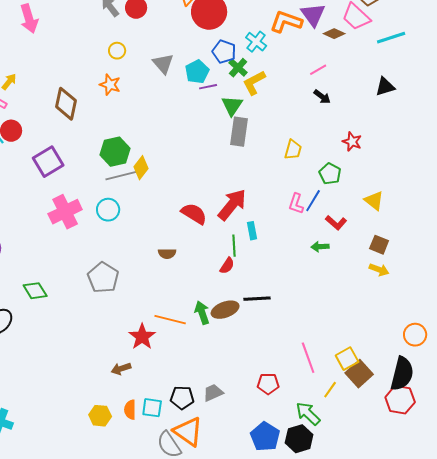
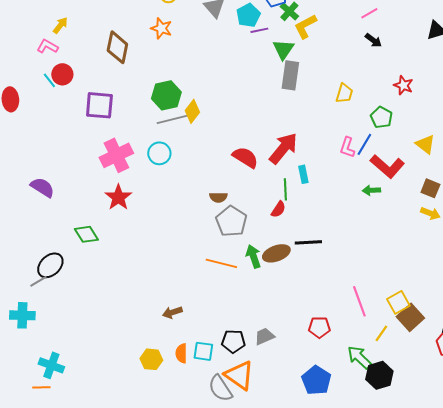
purple square: (48, 162) -> (99, 105), turned 36
red L-shape: (336, 223) -> (387, 166), size x1.6
gray pentagon: (103, 278) -> (231, 221), moved
red star: (142, 337) -> (118, 197), moved
black hexagon: (299, 439) -> (379, 375), moved

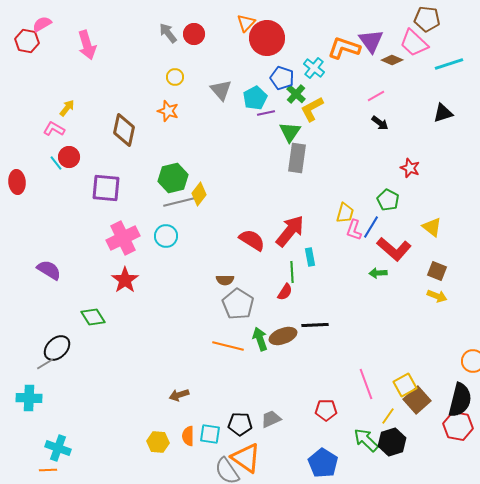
yellow trapezoid: (344, 93) -> (345, 213), moved
black hexagon: (379, 375) -> (392, 442), moved

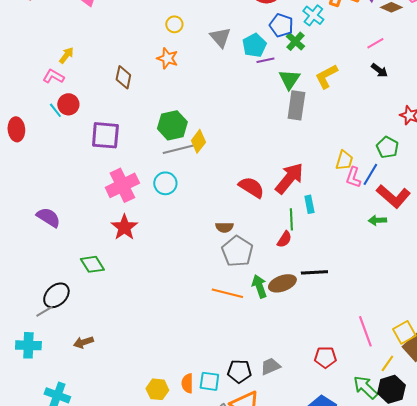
yellow L-shape: (312, 109) -> (326, 76), moved
brown diamond: (124, 130) -> (123, 77), size x0.7
brown arrow: (179, 395) -> (83, 342), moved

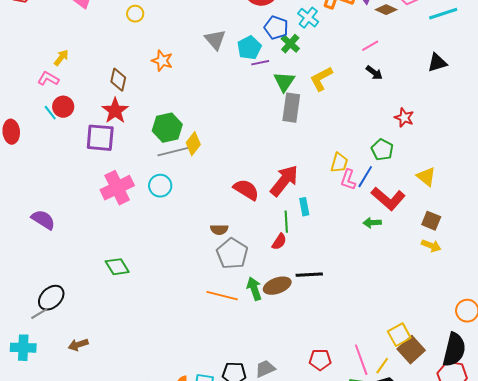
yellow circle: (174, 24) -> (135, 14), moved
red star: (124, 227) -> (115, 111), moved
green diamond: (92, 264) -> (117, 267), moved
pink line: (365, 331) -> (361, 360), moved

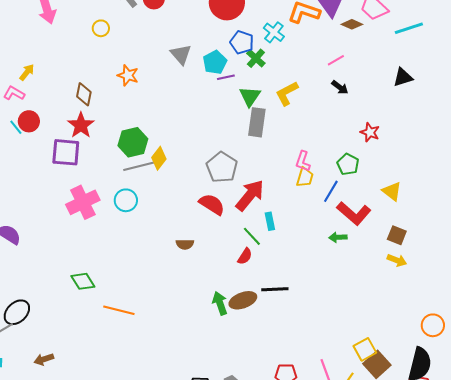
pink L-shape: (348, 180) -> (303, 161), moved
green line: (286, 222) -> (252, 236), turned -40
gray pentagon: (232, 254) -> (222, 167), moved
orange line: (222, 296) -> (119, 310), moved

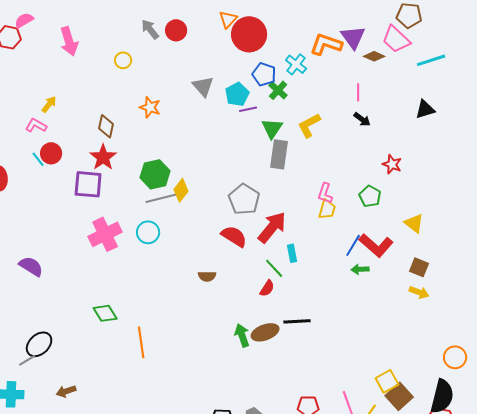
pink line: (336, 60) -> (358, 92), turned -60
blue line: (331, 191) -> (353, 245), moved
orange line: (119, 310) -> (141, 342), turned 68

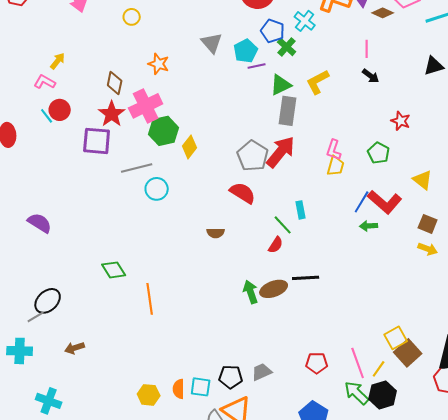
green triangle: (272, 128) -> (281, 85), turned 30
gray line: (161, 198) -> (137, 168), moved
red arrow: (272, 227) -> (281, 152), moved
pink cross: (105, 234) -> (146, 106), moved

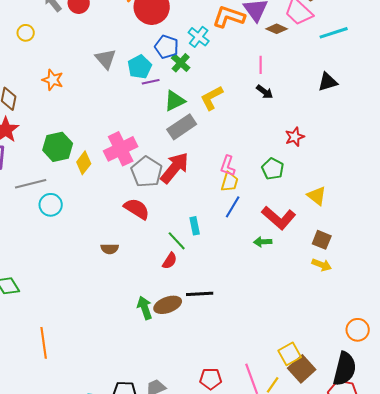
pink cross: (146, 106) -> (121, 149), moved
gray rectangle: (288, 111) -> (182, 127), turned 48
red star: (401, 121) -> (295, 137), turned 30
blue line: (362, 202) -> (233, 207), moved
orange line: (150, 299) -> (44, 343), moved

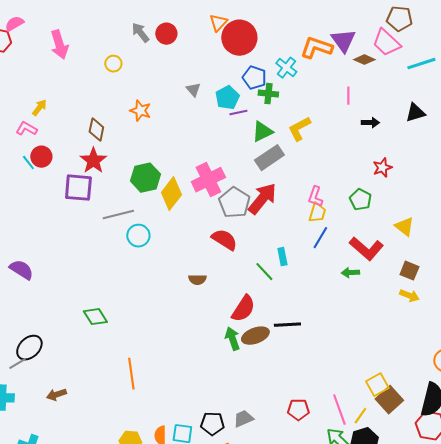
gray triangle: (106, 59) -> (193, 90), size x0.7
green cross: (181, 63) -> (268, 94), turned -36
black arrow: (265, 92) -> (370, 123), moved, turned -36
yellow diamond: (84, 163) -> (171, 194), size x1.4
red semicircle: (170, 261) -> (243, 309), moved, size x1.6

